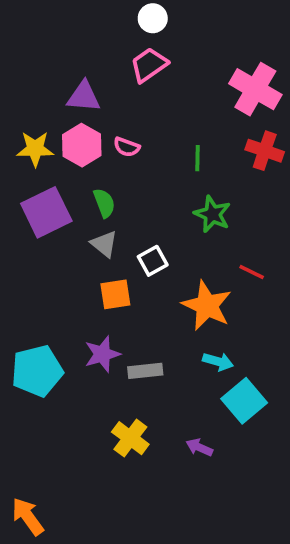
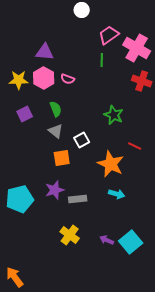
pink trapezoid: (149, 65) -> (109, 35), moved
green line: (197, 158) -> (102, 60), moved
purple square: (46, 212) -> (25, 114), size x0.6
cyan square: (244, 401) -> (131, 242), moved

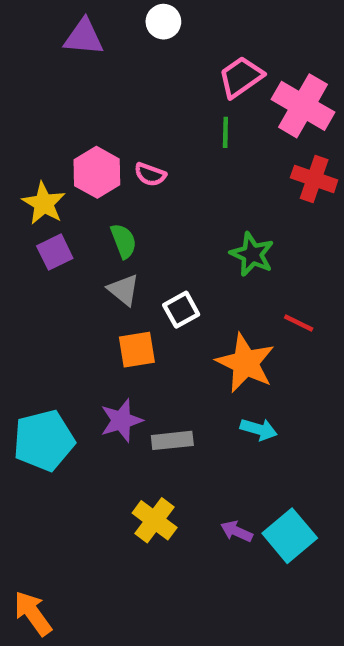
white circle: (82, 10) -> (163, 22), moved
purple triangle: (45, 52) -> (84, 37), moved
yellow star: (19, 80) -> (44, 203), moved, turned 30

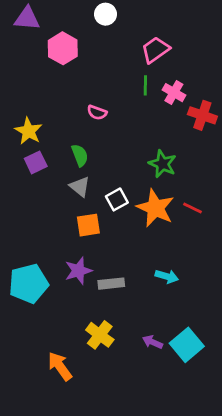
purple triangle: (84, 37) -> (27, 18), moved
pink cross: (303, 106) -> (174, 93), moved, size x0.6
pink hexagon: (97, 172) -> (63, 48), moved
orange star: (245, 363) -> (155, 208), moved
orange arrow: (33, 613) -> (60, 366), moved

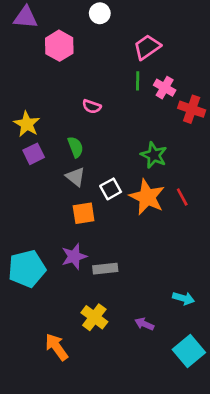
red line: (192, 208) -> (182, 197), turned 36
cyan arrow: (167, 276) -> (184, 298), moved
cyan square: (187, 345) -> (189, 351), moved

